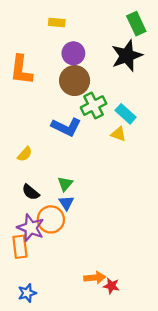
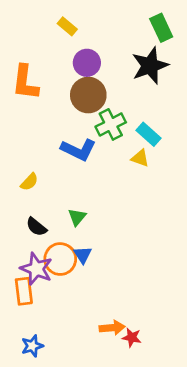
yellow rectangle: (57, 22) -> (67, 26), turned 35
blue triangle: (66, 203) -> (83, 255), moved

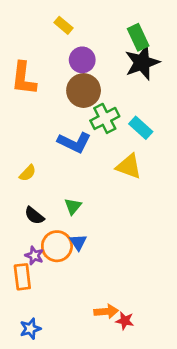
green rectangle: (161, 28) -> (138, 37), moved
yellow triangle: (140, 158) -> (129, 166), moved, size x1.5
purple star: (36, 269) -> (34, 256), size x0.6

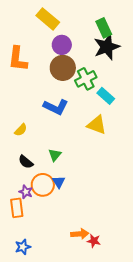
yellow rectangle: (64, 25) -> (48, 19), size x1.6
green cross: (105, 118) -> (86, 79), moved

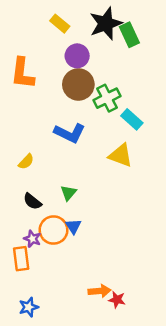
yellow rectangle: (48, 19) -> (60, 24), size x0.7
black star: (107, 47) -> (106, 24), moved

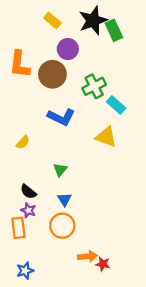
brown circle: (78, 84) -> (52, 74), moved
black semicircle: (32, 201) -> (28, 192), moved
orange circle: (53, 230) -> (62, 226), moved

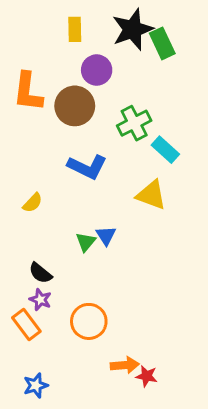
yellow rectangle: (52, 20) -> (75, 29), turned 49
blue triangle: (65, 199) -> (106, 236), moved
orange rectangle: (18, 228) -> (26, 325), turned -30

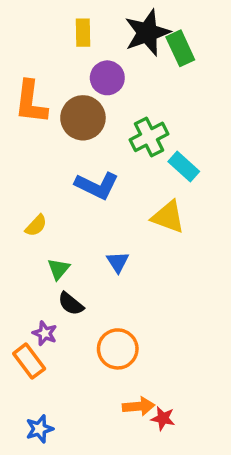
green triangle: (86, 242) -> (59, 269), moved
black semicircle: (40, 273) -> (71, 304), moved
orange circle: (89, 321) -> (118, 349), moved

